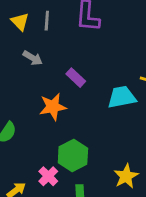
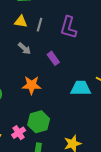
yellow triangle: (20, 22) -> (21, 22), turned -48
purple rectangle: (76, 78) -> (53, 58), moved

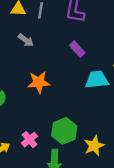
purple rectangle: (53, 58) -> (77, 49), moved
green hexagon: (39, 122) -> (64, 131), moved

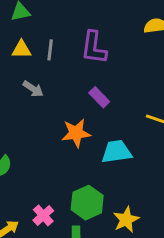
cyan trapezoid: (97, 80) -> (116, 152), moved
orange star: (39, 82) -> (76, 133), moved

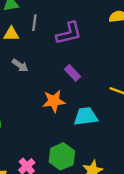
purple L-shape: (94, 47) -> (69, 33), turned -112
gray line: (50, 50) -> (34, 23), moved

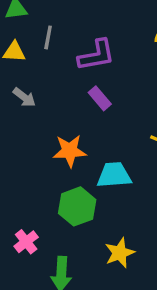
purple rectangle: (73, 73) -> (100, 98), moved
green hexagon: (62, 156) -> (77, 206), moved

